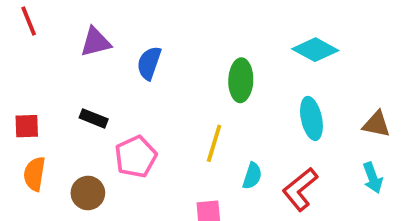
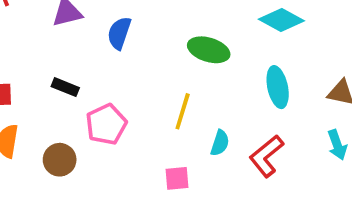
green ellipse: (241, 80) -> (209, 50), turned -75

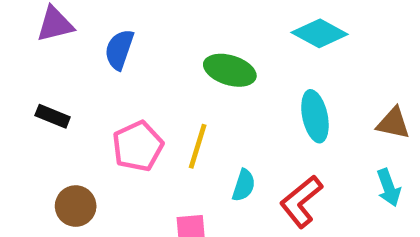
pink pentagon: (106, 124) -> (138, 146), moved
brown circle: (60, 160) -> (76, 206), moved

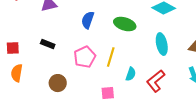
blue semicircle: (119, 50) -> (88, 20), moved

